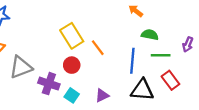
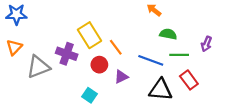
blue line: (132, 61) -> (151, 60), turned -75
red circle: (72, 65) -> (99, 65), moved
purple cross: (49, 84) -> (67, 54), moved
purple triangle: (102, 95) -> (121, 77), moved

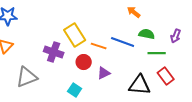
purple arrow: (206, 44) -> (176, 36), moved
orange line: (116, 47) -> (99, 46), turned -35
blue line: (151, 60) -> (123, 42), moved
gray triangle: (38, 67) -> (27, 77), moved

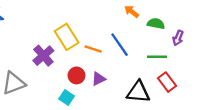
green semicircle: (147, 34) -> (156, 24), moved
blue line: (123, 42) -> (120, 45), turned 35
purple cross: (54, 52) -> (43, 56), turned 30
red circle: (84, 62) -> (77, 75), moved

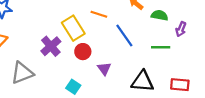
orange line: (93, 49) -> (99, 14), moved
red circle: (77, 75) -> (83, 52), moved
purple triangle: (99, 79) -> (104, 69), turned -40
red rectangle: (167, 82) -> (180, 85), moved, turned -48

